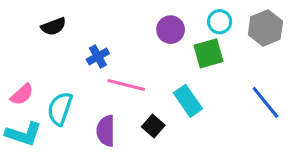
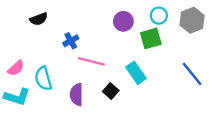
cyan semicircle: (60, 109) -> (43, 79), turned -35

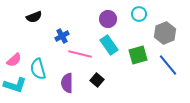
gray hexagon: (192, 20) -> (165, 33), moved
green square: (151, 38) -> (138, 55), moved
cyan rectangle: (136, 73) -> (109, 45), moved

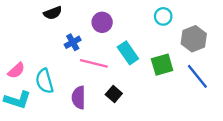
black semicircle: (34, 17) -> (53, 13), moved
purple circle: (108, 19) -> (102, 22), moved

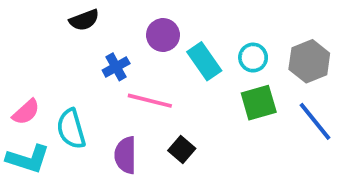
cyan circle: (163, 16) -> (253, 58), moved
cyan rectangle: (128, 53) -> (204, 61), moved

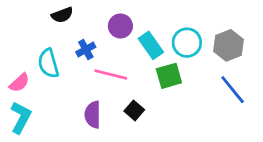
cyan circle: (253, 58) -> (187, 43), size x1.4
green square: (259, 103) -> (169, 76), moved
cyan semicircle: (71, 129) -> (48, 63), moved
cyan L-shape: (28, 159) -> (21, 117), turned -80

